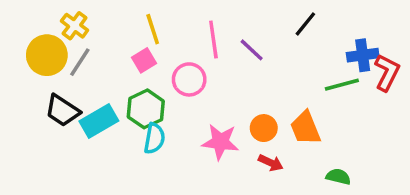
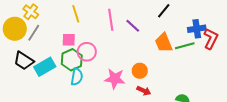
pink square: (144, 60) -> (69, 40), moved, turned 32
pink circle: (189, 79) -> (87, 52), moved
orange trapezoid: (305, 128) -> (164, 43), moved

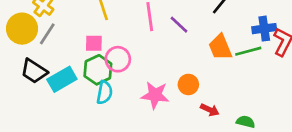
red arrow: (144, 91) -> (210, 110), moved

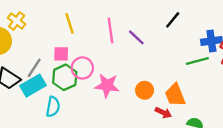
gray line: (47, 34) -> (34, 68), moved
orange trapezoid: (220, 47) -> (175, 95), moved
cyan semicircle: (105, 92) -> (53, 107), moved
pink star: (155, 95) -> (107, 86), moved

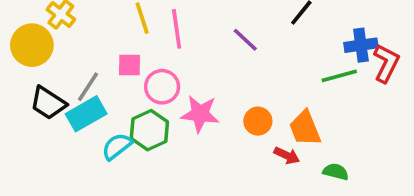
pink line: (111, 30) -> (177, 29), moved
green hexagon: (65, 77) -> (149, 130), moved
cyan semicircle: (53, 107) -> (117, 146), turned -138

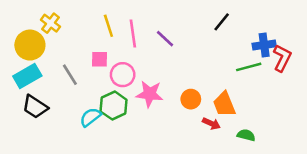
purple line: (245, 40) -> (165, 39), moved
gray line: (88, 87) -> (70, 75), turned -65
black trapezoid: (48, 103) -> (35, 107), moved
cyan rectangle: (86, 114) -> (27, 76), moved

